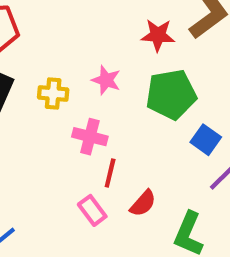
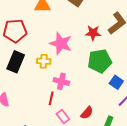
pink star: (106, 80) -> (61, 43), moved, size x1.6
red line: (110, 173) -> (51, 98), moved

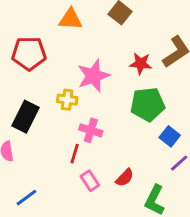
pink star: (61, 43) -> (94, 76), turned 30
black rectangle: (16, 62) -> (25, 117), moved

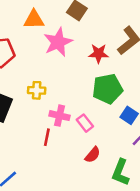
pink star: (94, 76) -> (58, 42), moved
pink rectangle: (90, 181) -> (85, 123), moved

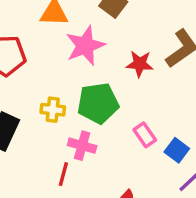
green pentagon: (108, 89) -> (98, 103), moved
pink rectangle: (85, 123) -> (145, 135), moved

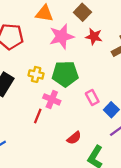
red star: (140, 64) -> (94, 37), moved

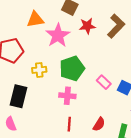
yellow cross: (36, 74) -> (39, 70), moved
red line: (38, 116) -> (69, 124), moved

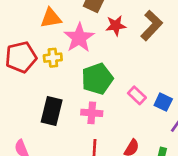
yellow cross: (39, 70) -> (53, 58), moved
black rectangle: (19, 96) -> (52, 111), moved

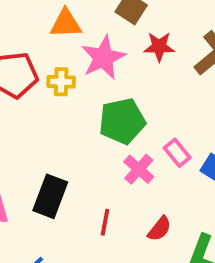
black rectangle: (52, 111) -> (50, 196), moved
pink cross: (92, 113) -> (139, 169), moved, turned 30

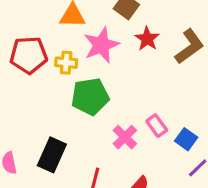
red star: (159, 47) -> (147, 39), turned 30
green pentagon: (122, 121) -> (90, 97), moved

